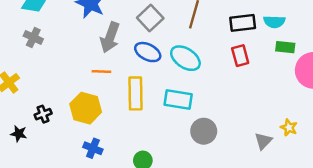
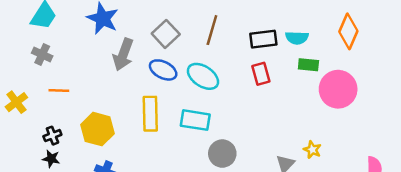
orange line: (101, 72) -> (59, 91), moved
black star: (19, 134) -> (51, 159), moved

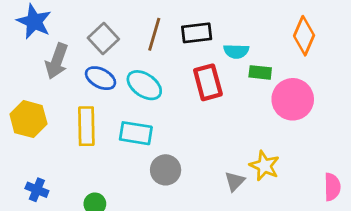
cyan semicircle: (297, 38) -> (236, 51), moved
black rectangle: (263, 39) -> (197, 33), moved
red rectangle: (261, 74) -> (208, 82), size x1.4
yellow hexagon: (97, 129) -> (28, 119), moved
yellow star: (312, 150) -> (264, 166), size x1.5

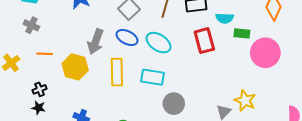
gray arrow: (57, 61) -> (95, 42), moved

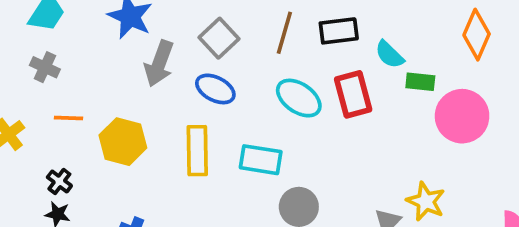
cyan semicircle: (225, 18) -> (389, 55), turned 42
gray arrow: (95, 42) -> (159, 64), moved
cyan ellipse: (159, 43) -> (299, 98), moved
black cross: (40, 89) -> (59, 181), turned -32

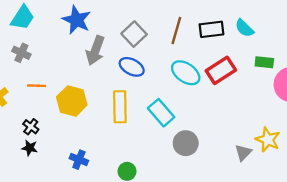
cyan semicircle: (389, 55) -> (244, 28), moved
red rectangle: (353, 94) -> (221, 70), turned 72
cyan rectangle: (261, 160) -> (161, 113), turned 40

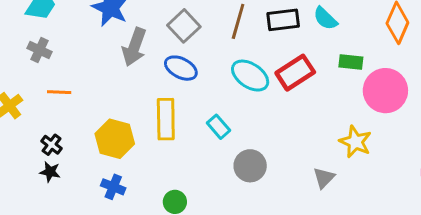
yellow hexagon: (72, 101) -> (115, 139), moved
cyan rectangle: (161, 113) -> (219, 127), size x0.7
yellow star: (268, 140) -> (355, 142), moved

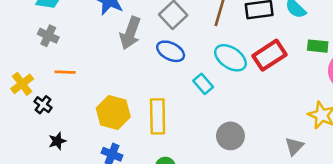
yellow rectangle: (166, 119) -> (158, 116), moved
cyan rectangle: (219, 127) -> (203, 84), moved
black cross: (52, 145) -> (43, 105), moved
black star: (50, 172) -> (57, 141), turned -30

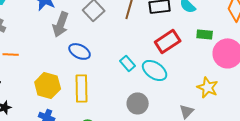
blue ellipse: (171, 51) -> (80, 51), moved
cyan ellipse: (230, 58) -> (155, 70), moved
cyan rectangle: (203, 84) -> (128, 63), moved

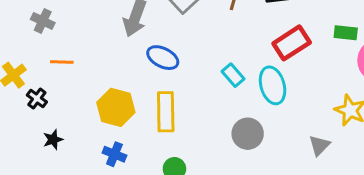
cyan ellipse: (155, 70) -> (273, 85), turned 40

